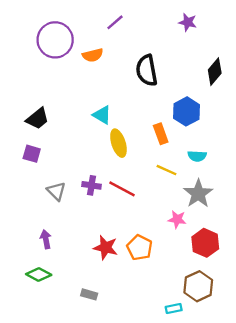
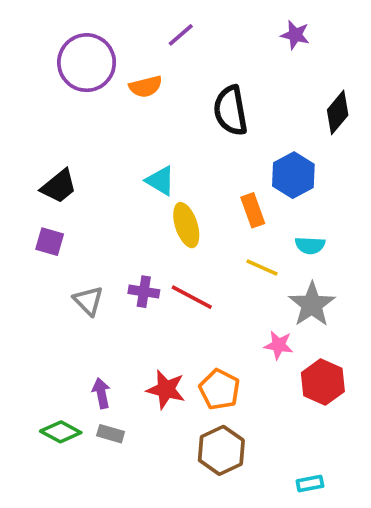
purple arrow: (46, 239) -> (101, 393), moved
brown hexagon: (198, 286) -> (221, 450), moved
gray rectangle: (89, 294) -> (111, 434), moved
cyan rectangle: (174, 309) -> (310, 484), moved

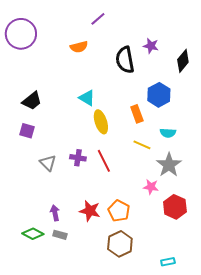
purple star: (295, 35) -> (151, 46), moved
purple circle: (87, 63) -> (21, 34), moved
red line: (192, 297) -> (104, 161), turned 35

